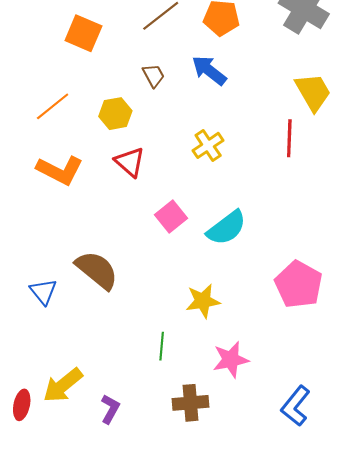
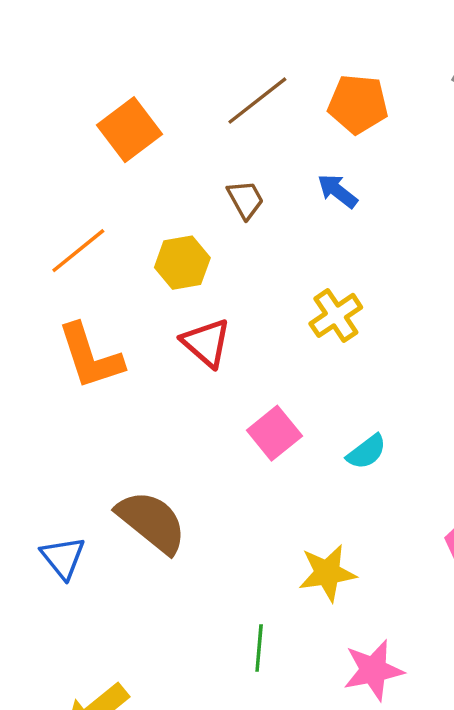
orange square: (83, 33) -> (129, 130), turned 30
blue arrow: (209, 70) -> (338, 191), size x0.7
orange L-shape: (60, 170) -> (90, 356), turned 45
cyan semicircle: (227, 228) -> (367, 452), size x0.6

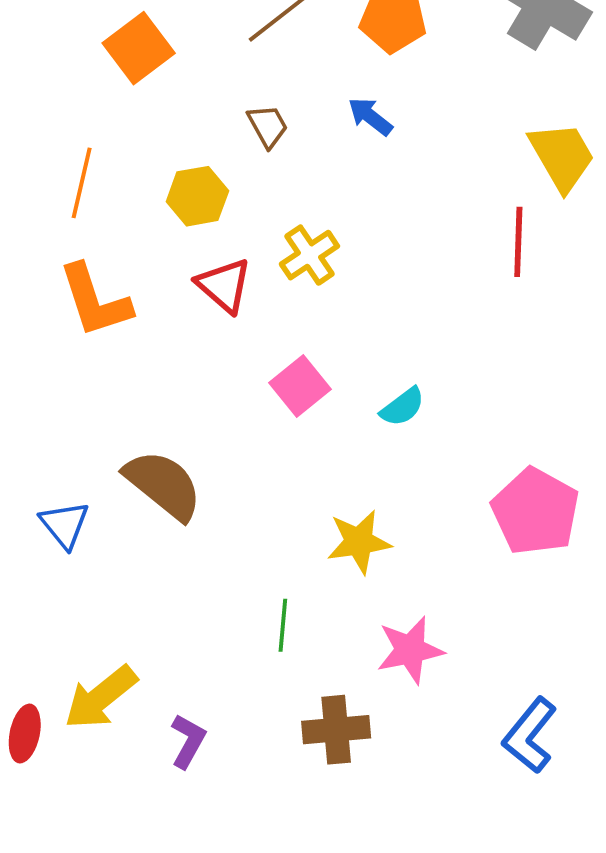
orange line: (78, 251) -> (82, 183), turned -38
yellow cross: (336, 315) -> (309, 255), moved

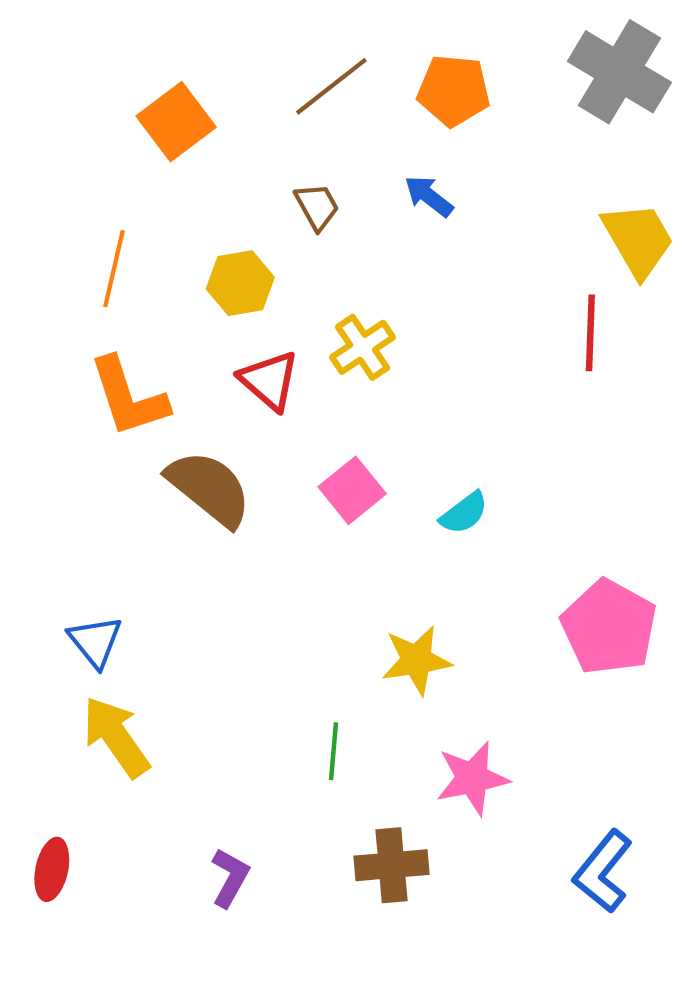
brown semicircle: (163, 485) -> (209, 488), moved
yellow arrow: (101, 697) -> (116, 737), moved, turned 94

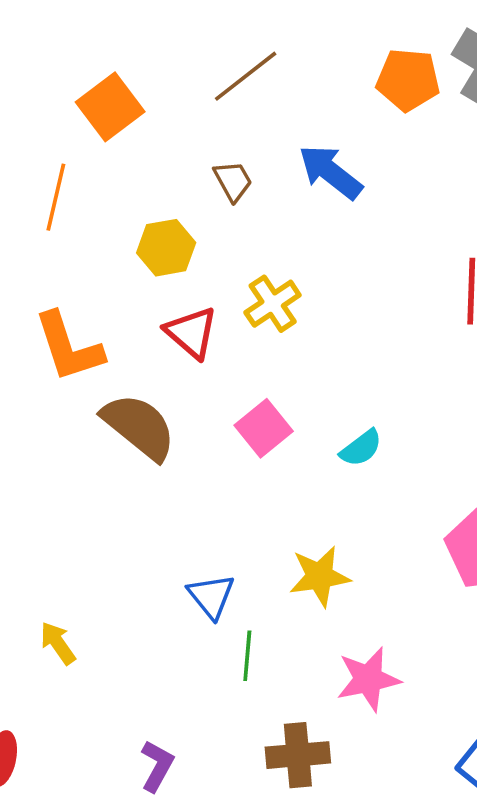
orange pentagon: (454, 90) -> (408, 80), moved
blue arrow: (429, 196) -> (330, 172), size x1.5
orange line: (114, 269) -> (56, 197), moved
blue triangle: (95, 641) -> (211, 596), moved
yellow arrow: (116, 737) -> (58, 643), size x0.6

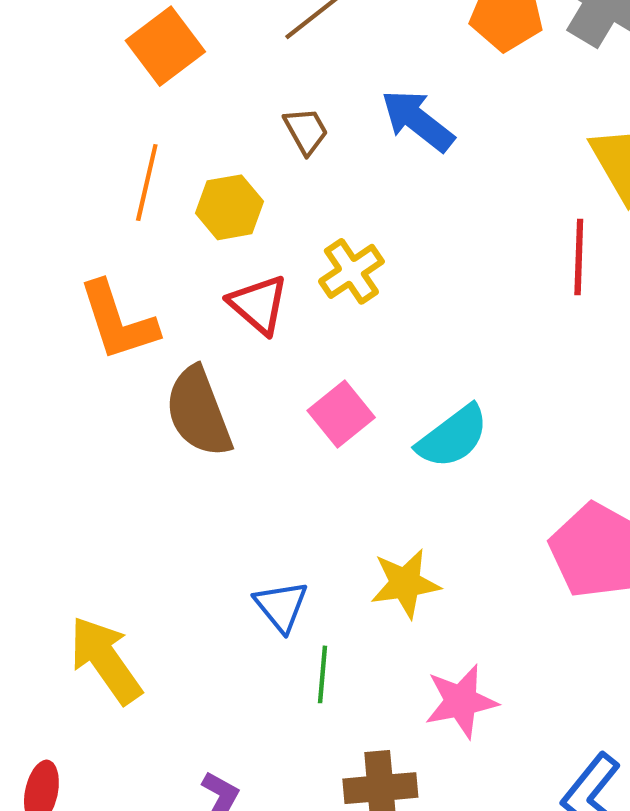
orange line: (56, 197) -> (147, 183), moved
brown semicircle: (139, 426) -> (198, 412), turned -150
cyan semicircle: (361, 448) -> (453, 437), size x1.5
yellow arrow: (58, 643) -> (105, 660), size x1.8

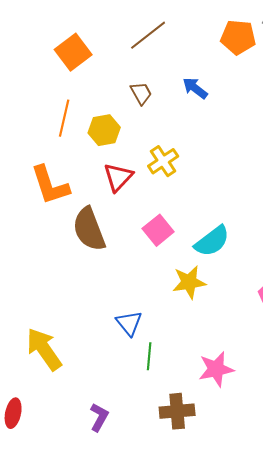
blue arrow: (418, 121) -> (195, 88), size x0.7
red triangle: (258, 304) -> (118, 177), turned 32
yellow star: (405, 583) -> (189, 282), moved

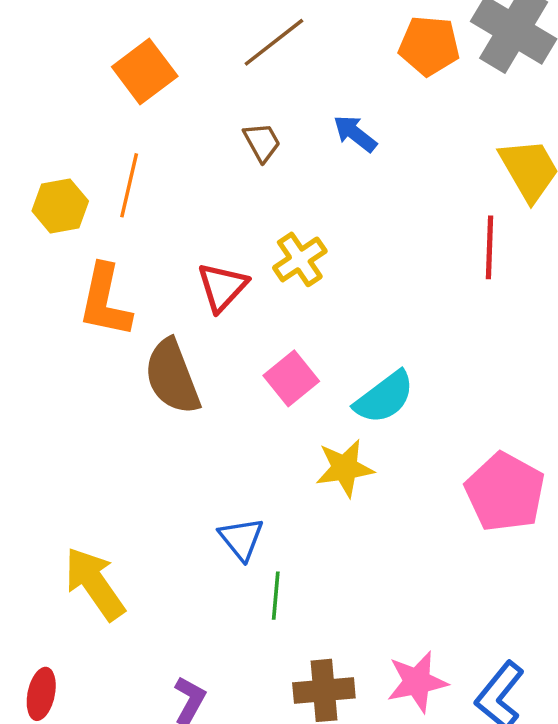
yellow hexagon: (104, 130) -> (60, 206), moved
orange L-shape: (50, 185) -> (105, 301), turned 30
pink star: (216, 369) -> (417, 682), moved

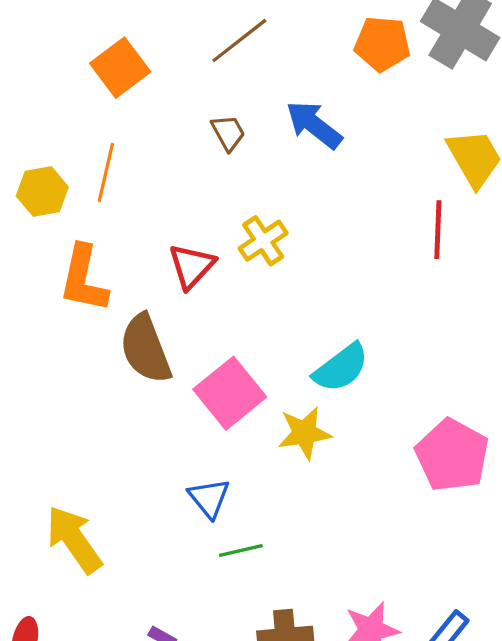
blue arrow: (355, 134) -> (314, 125), size x1.4
pink square: (291, 378) -> (230, 393), moved, size x1.4
green line: (276, 596) -> (241, 551), turned 72

